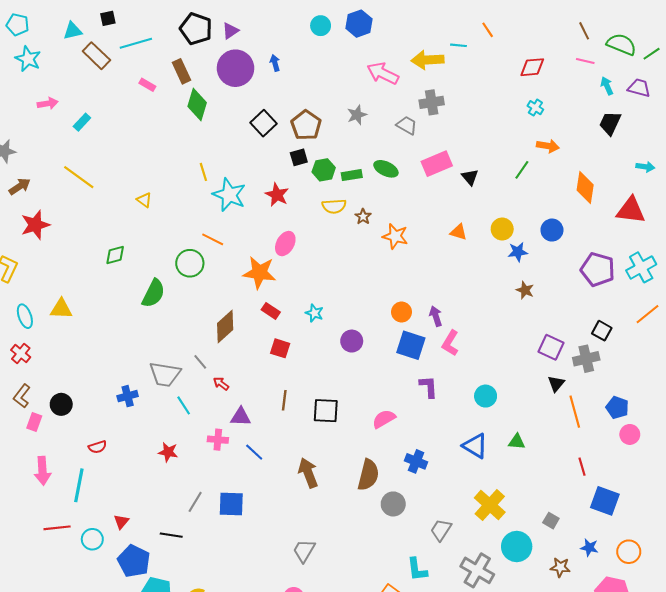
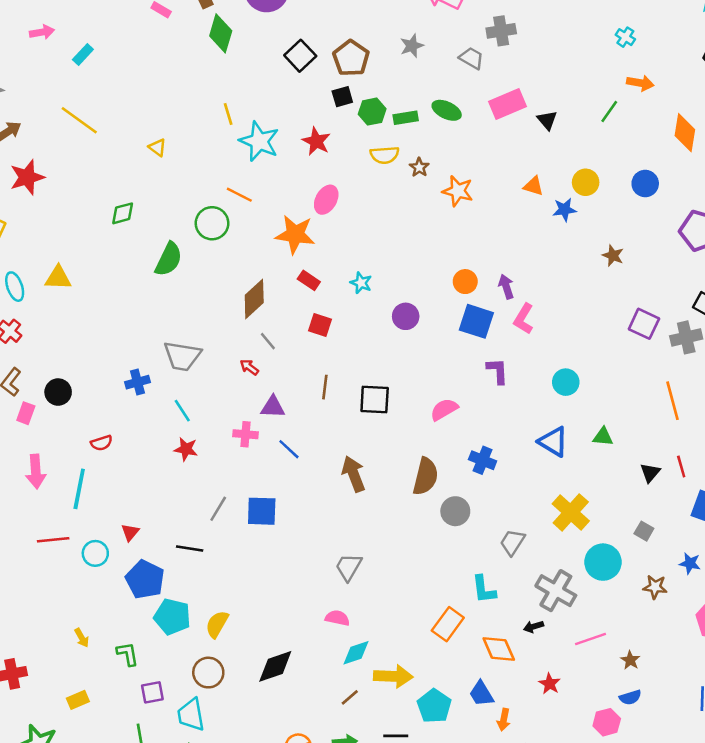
blue star: (518, 252) -> (565, 210), moved
gray line: (200, 362) -> (268, 341), moved
black triangle: (556, 384) -> (650, 473), moved
cyan line: (184, 405) -> (182, 411), moved

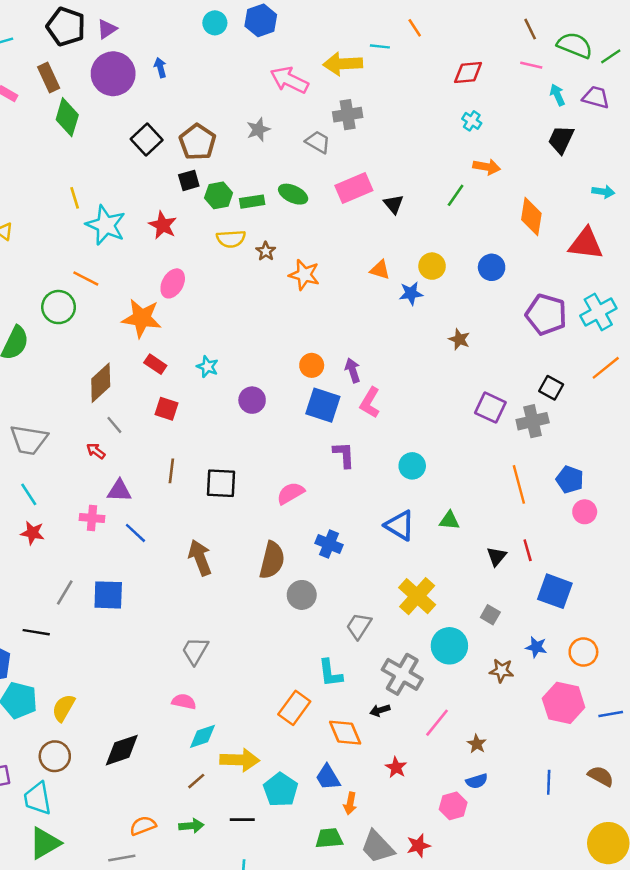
pink line: (591, 639) -> (437, 723), turned -32

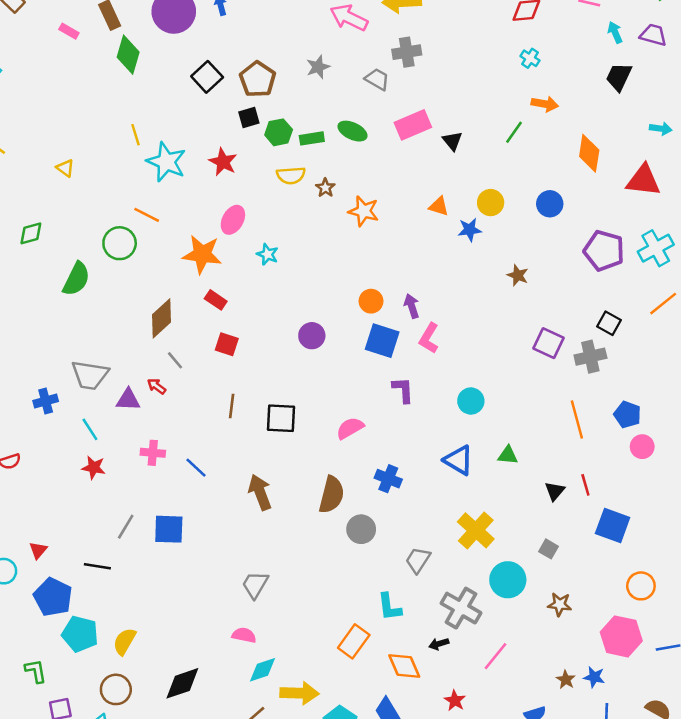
cyan star: (207, 367) -> (267, 254), moved
purple triangle: (119, 491) -> (128, 400), moved
blue star: (536, 647) -> (594, 677), moved
brown star: (477, 744) -> (566, 680), moved

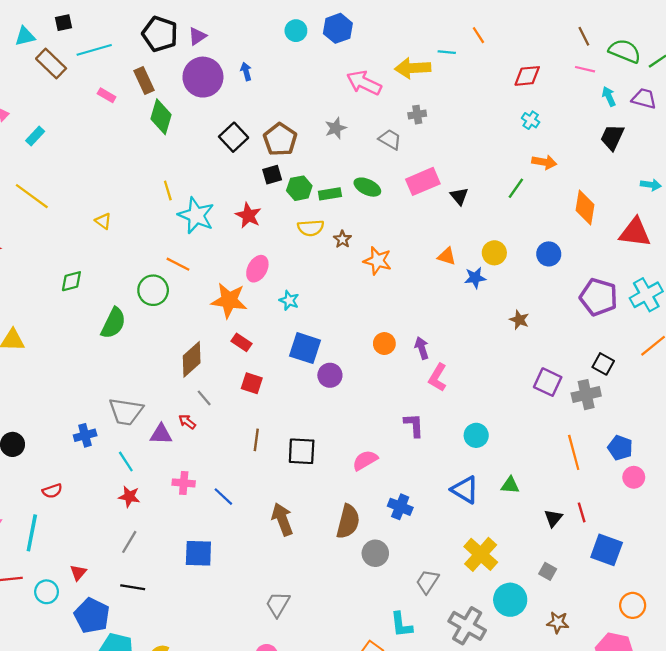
gray cross: (407, 52) -> (417, 115), size x0.7
blue square: (382, 341) -> (305, 348), moved
gray line: (126, 527) -> (129, 542), moved

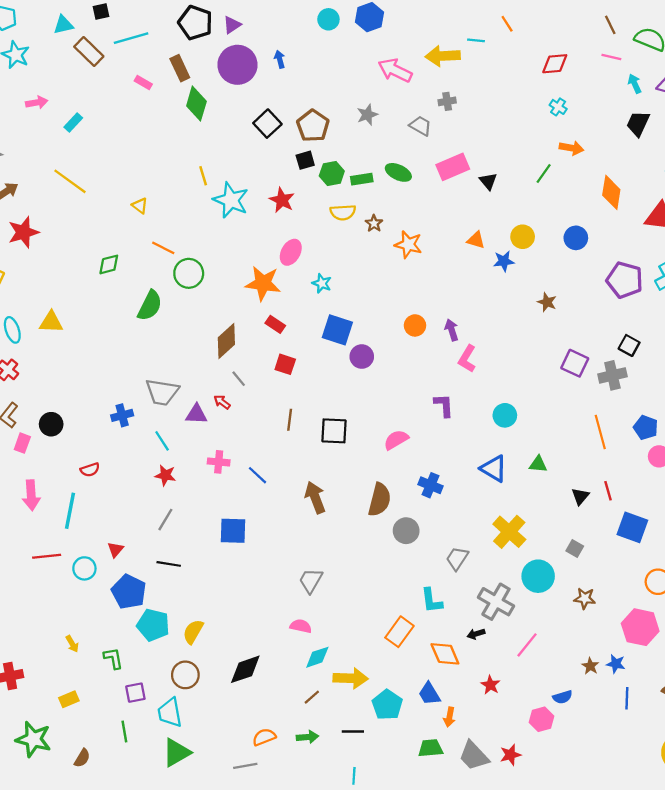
orange line: (178, 264) -> (163, 248), moved

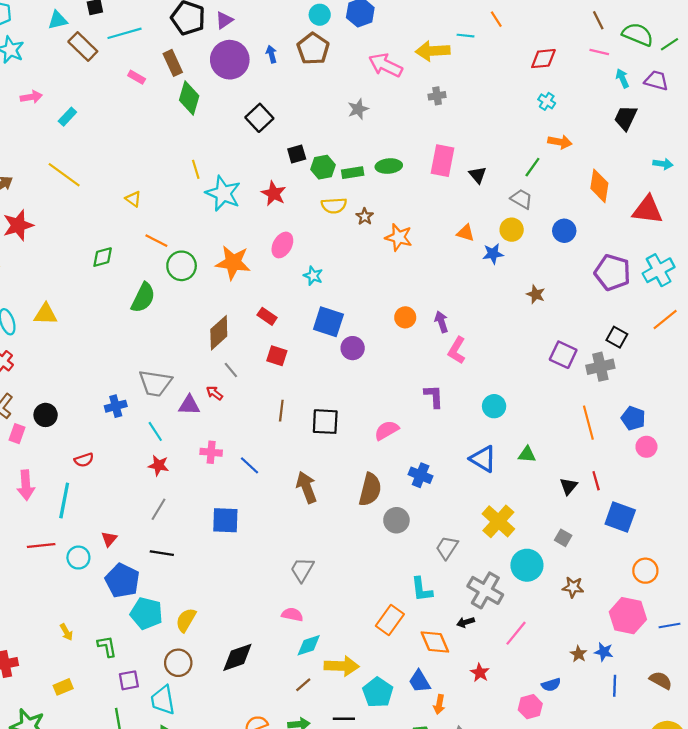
brown pentagon: (313, 126) -> (313, 49), moved
gray trapezoid: (421, 126) -> (521, 199), moved
pink rectangle: (453, 167) -> (443, 161), turned -56
green ellipse: (398, 172) -> (389, 166), turned -30
orange star: (263, 283) -> (233, 263), moved

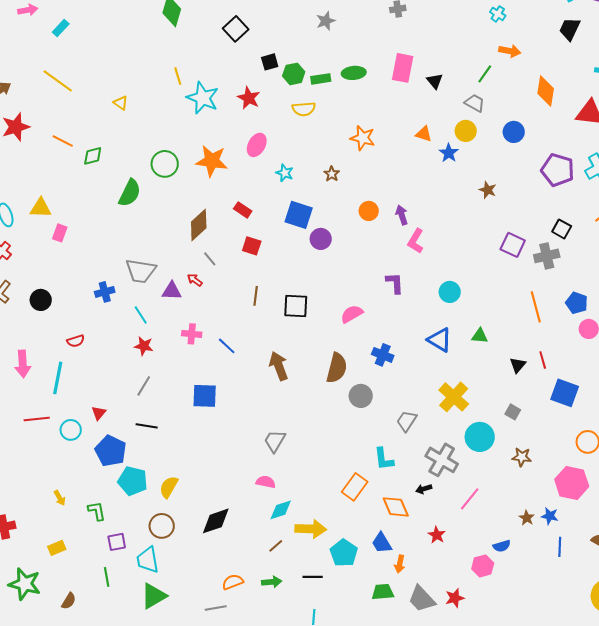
brown star: (365, 216) -> (332, 174), moved
orange line: (156, 241) -> (63, 141), moved
blue star: (493, 254) -> (449, 153), turned -30
pink rectangle: (17, 434) -> (60, 233), moved

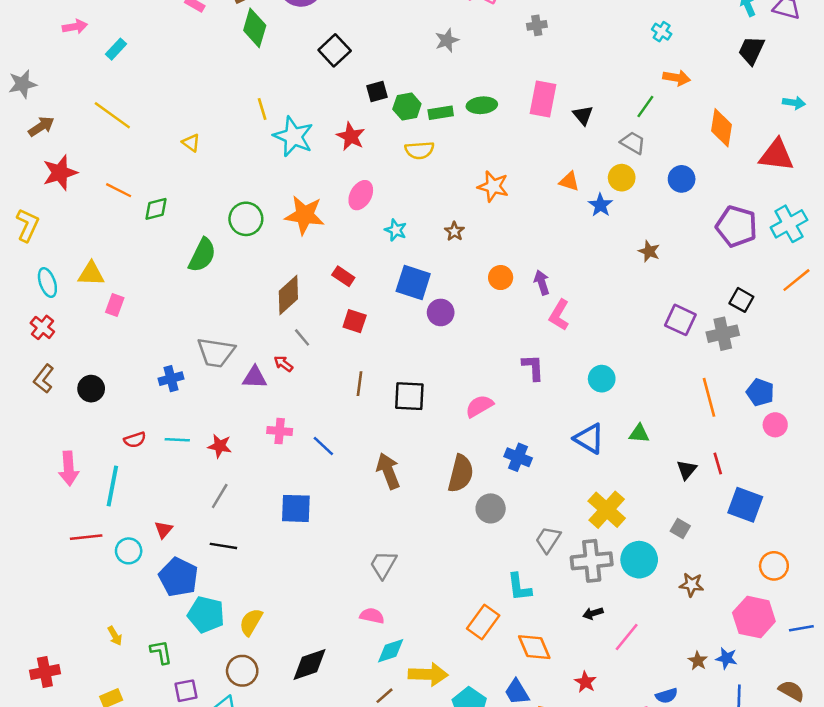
cyan line: (141, 315) -> (177, 440), moved, turned -54
gray cross: (442, 460) -> (592, 561), moved, turned -36
black arrow: (424, 489) -> (593, 613), moved

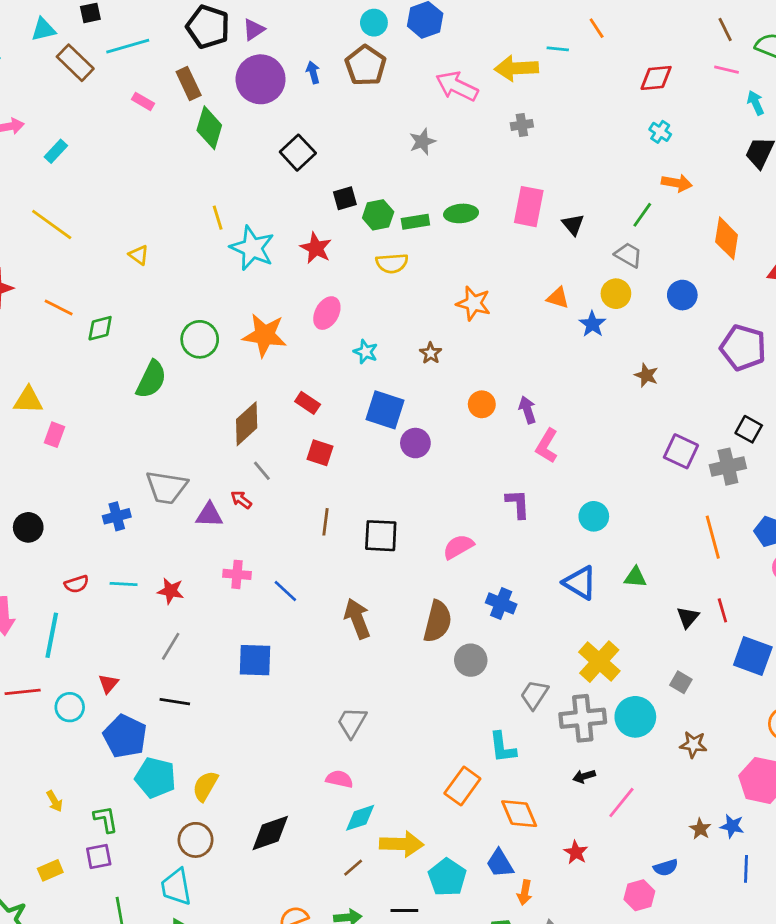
purple square: (186, 691) -> (99, 857), moved

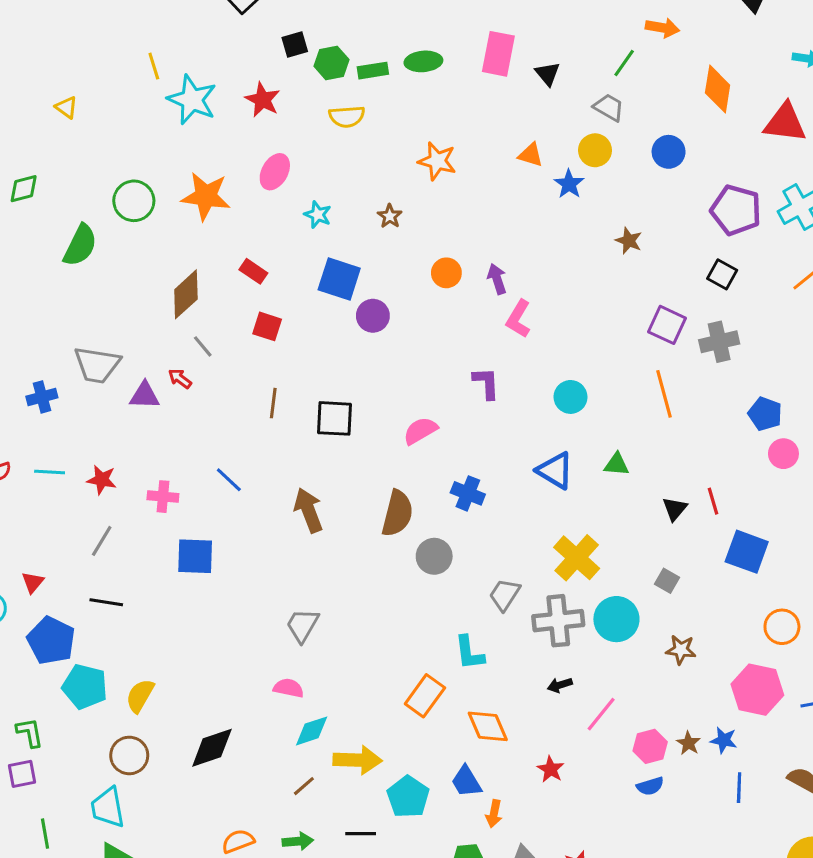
black square: (749, 429) -> (722, 274), moved
orange line: (713, 537) -> (664, 394), moved
pink cross: (237, 574) -> (163, 497), moved
pink hexagon: (639, 895) -> (650, 746), moved

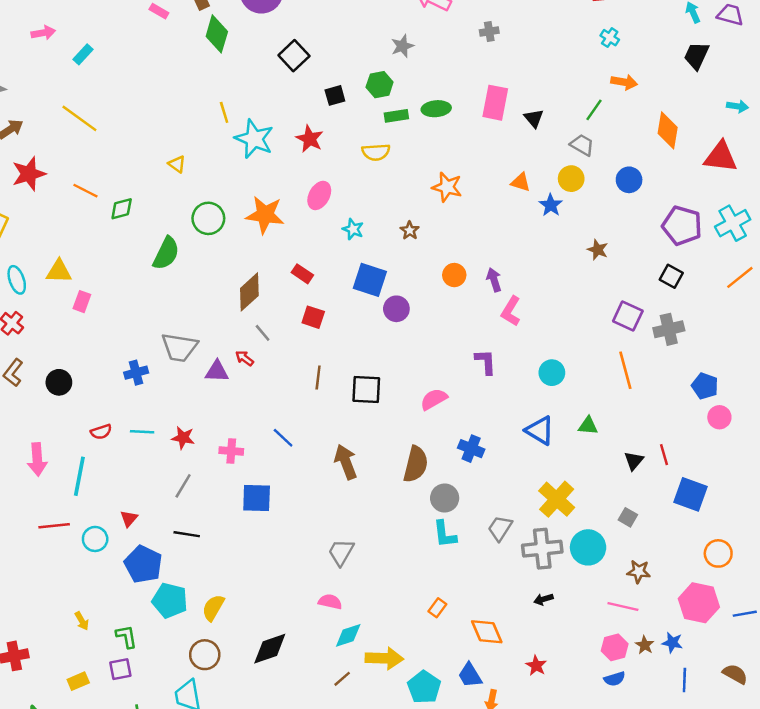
green hexagon: (331, 63) -> (380, 85), moved
yellow triangle: (66, 107) -> (177, 164), moved
cyan L-shape: (469, 653) -> (445, 534), moved
orange rectangle: (425, 696) -> (437, 608), size x0.6
pink line: (601, 714) -> (623, 606), moved, turned 64

